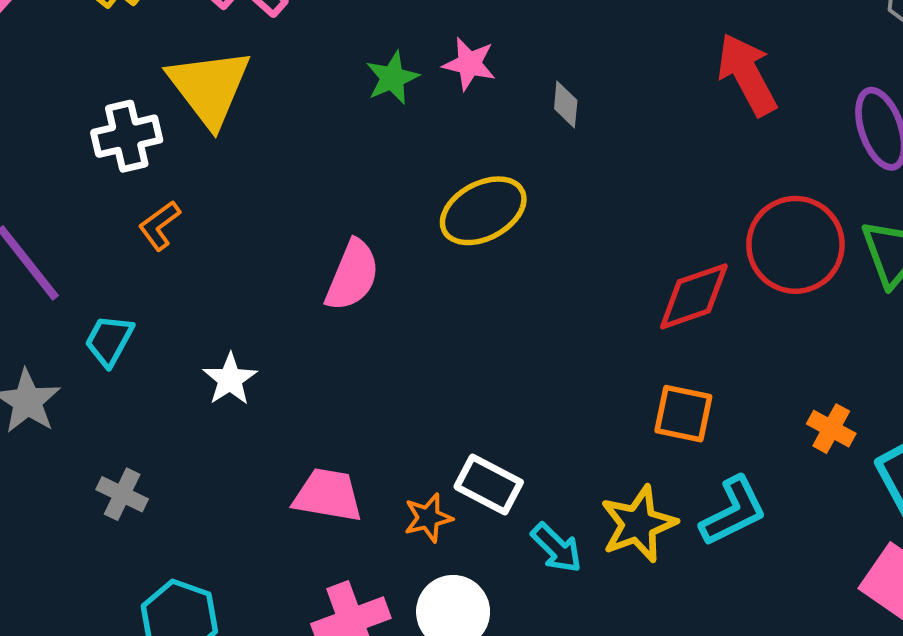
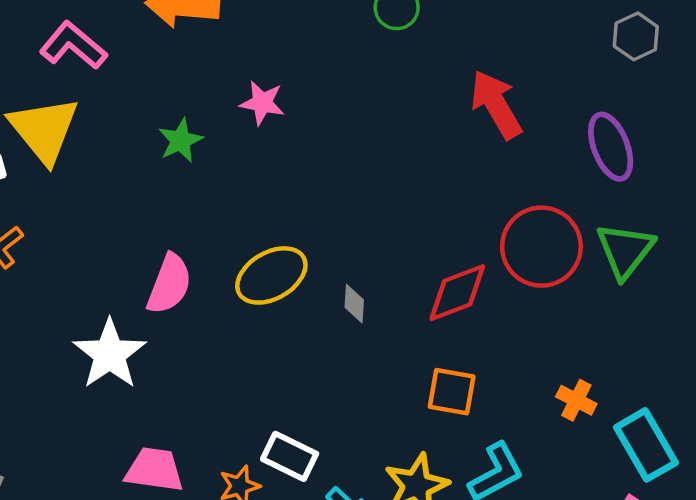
green star: (392, 78) -> (181, 141), moved
gray diamond: (566, 105) -> (354, 304), moved
yellow ellipse: (483, 211) -> (271, 275), moved
white star: (230, 379) -> (110, 354), moved, size x1.6

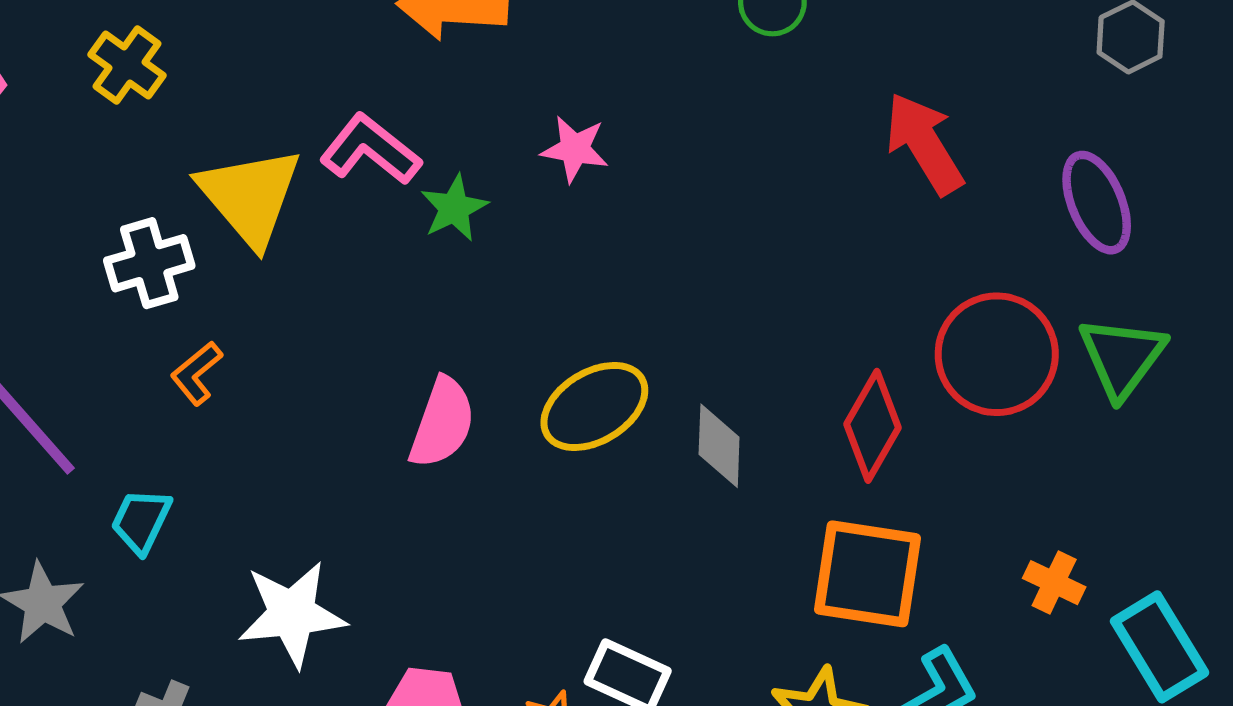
pink L-shape: (73, 46) -> (370, 150), moved
red diamond: (457, 293) -> (873, 426), turned -38
gray diamond: (354, 304) -> (719, 446), size x1.4
white star: (110, 354) -> (292, 614), moved, turned 30
orange square: (452, 392) -> (867, 574), size x1.5

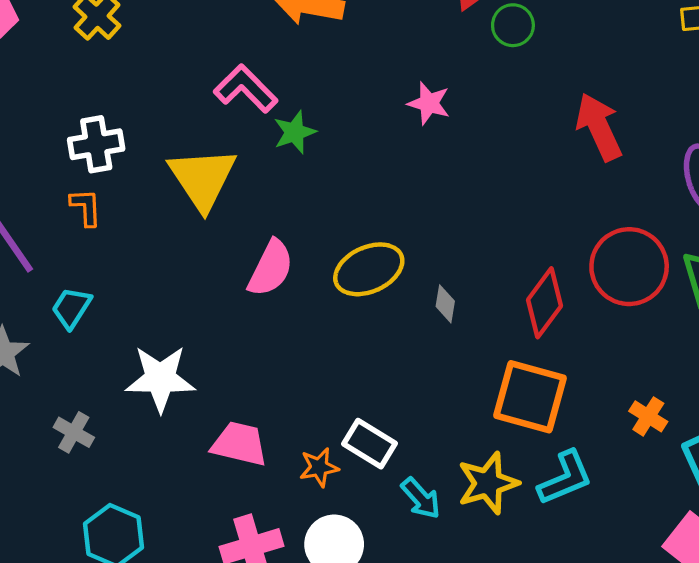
pink star: (575, 149) -> (429, 103), moved
yellow triangle: (250, 196) -> (202, 178), moved
orange L-shape: (196, 373) -> (86, 207), moved, turned 120
gray diamond: (719, 446) -> (445, 304), size x0.7

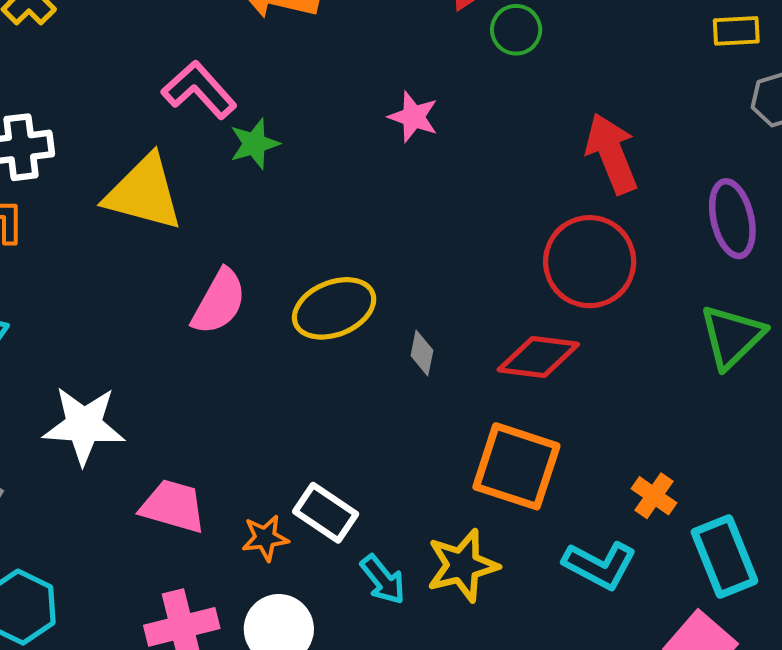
yellow triangle: (202, 178) -> (144, 193), turned -44
red circle: (629, 267) -> (590, 262), moved
red diamond: (545, 303) -> (538, 357), turned 58
cyan L-shape: (565, 478) -> (600, 565), moved, turned 48

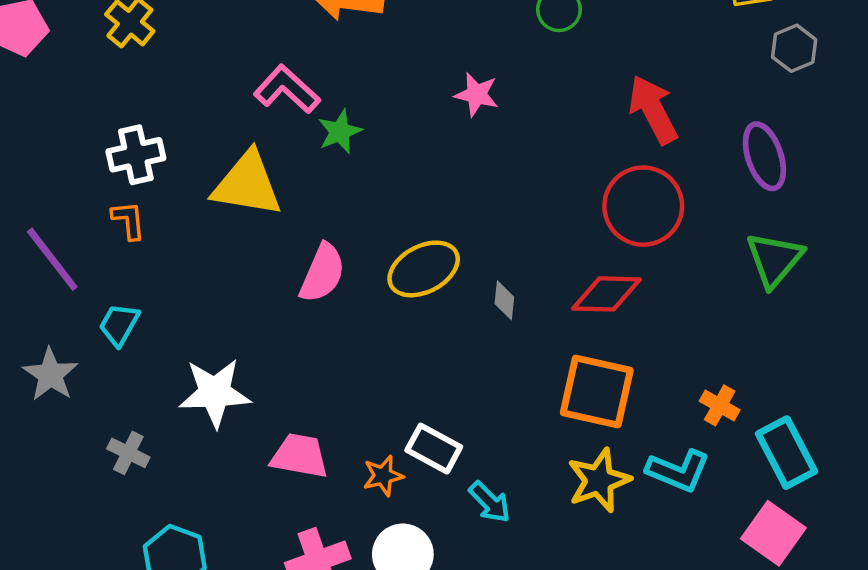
yellow star: (462, 565) -> (599, 480), moved

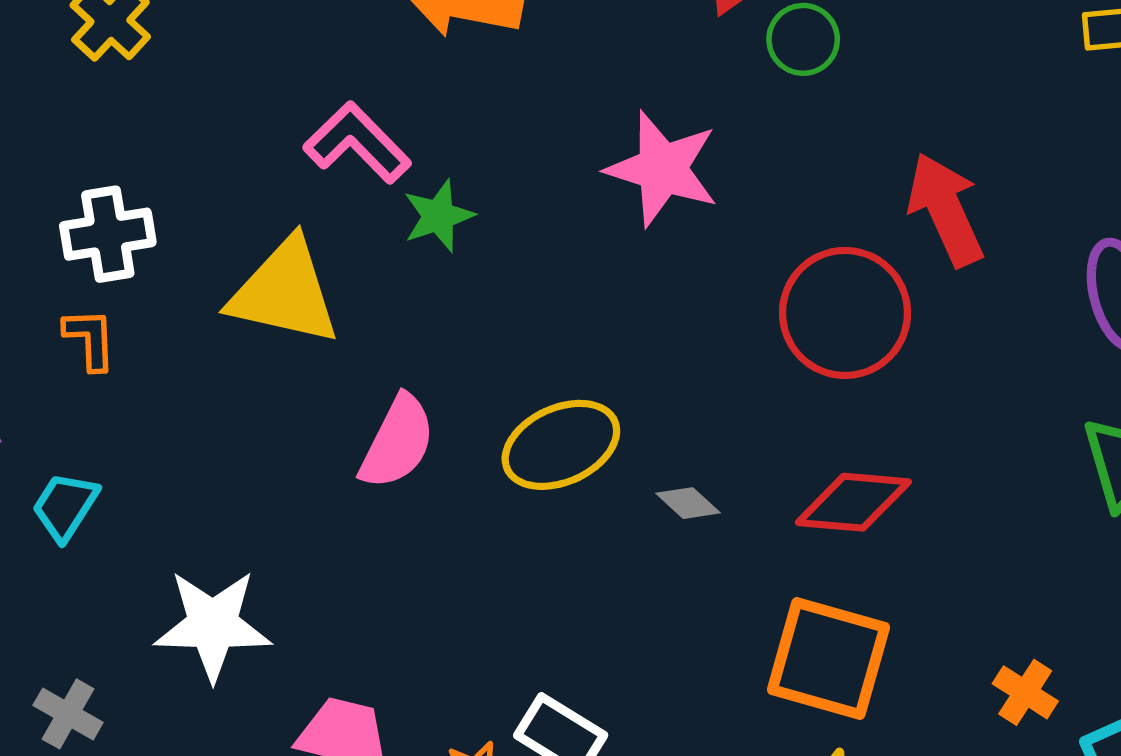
pink star: (477, 95) -> (662, 169), size x1.6
red circle: (643, 206) -> (845, 313), moved
gray diamond: (504, 300) -> (688, 503), turned -57

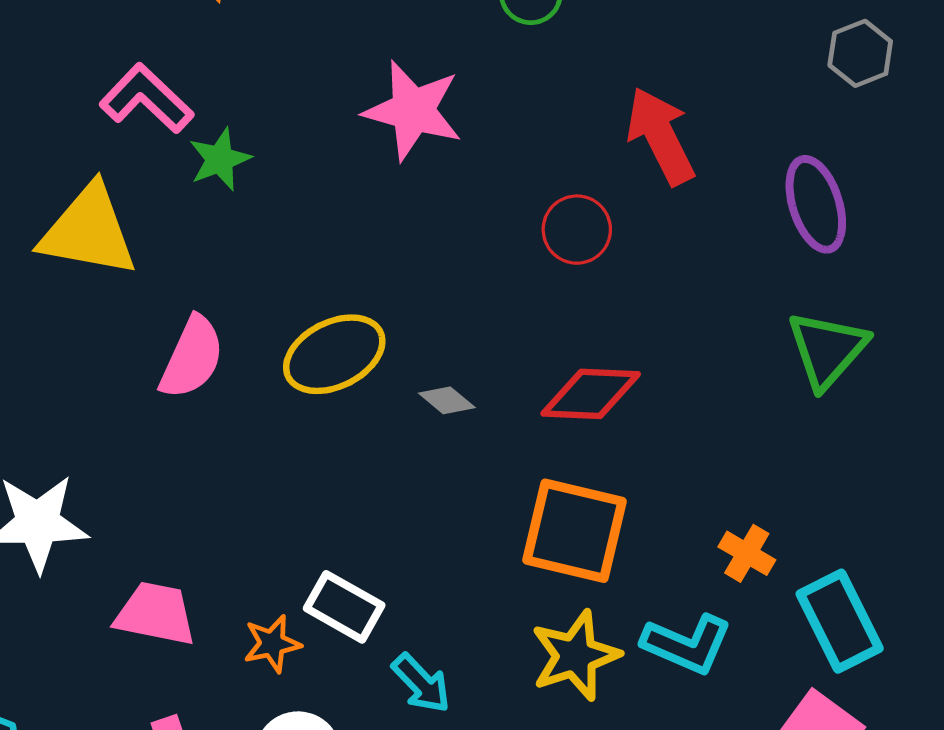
red circle: (845, 313) -> (577, 230), size x0.6

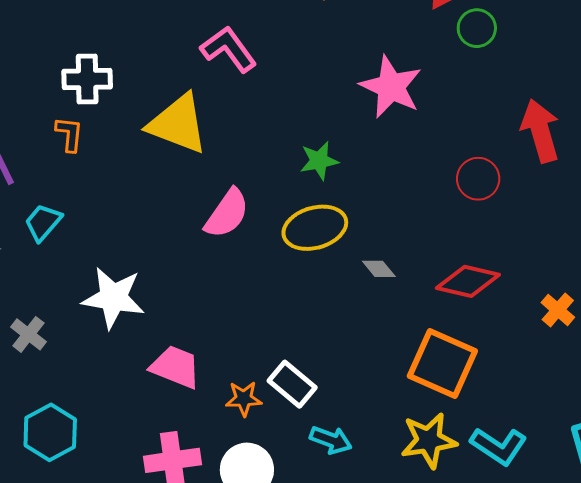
green star: (220, 159) -> (319, 161), moved
orange cross: (747, 553) -> (558, 310), moved
cyan arrow: (421, 683) -> (331, 440), turned -36

